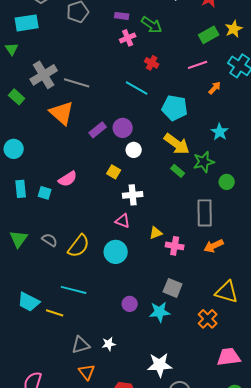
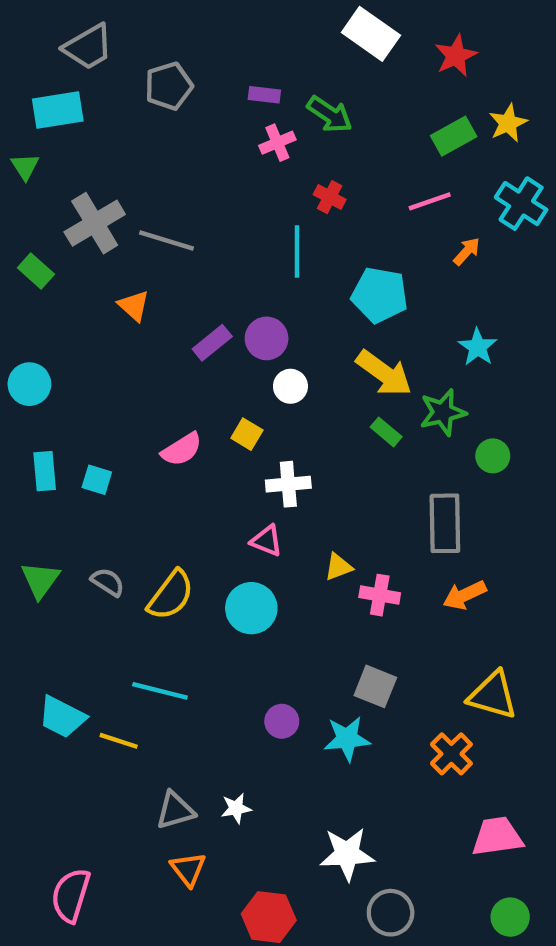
cyan line: (137, 88) -> (297, 251), turned 60
orange triangle: (62, 113) -> (134, 306), size x0.6
pink semicircle: (68, 179) -> (182, 449), moved

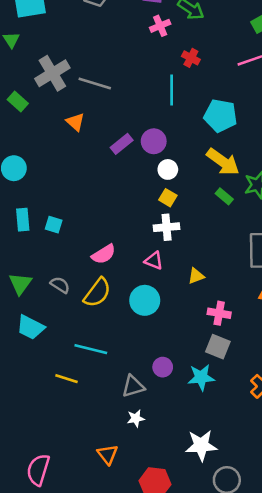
yellow square: (247, 434) -> (168, 198), moved
pink semicircle: (182, 449) -> (104, 254), moved
pink cross: (380, 595) -> (219, 313), moved
cyan trapezoid: (62, 717) -> (31, 327), moved
gray triangle: (175, 810) -> (133, 386), moved

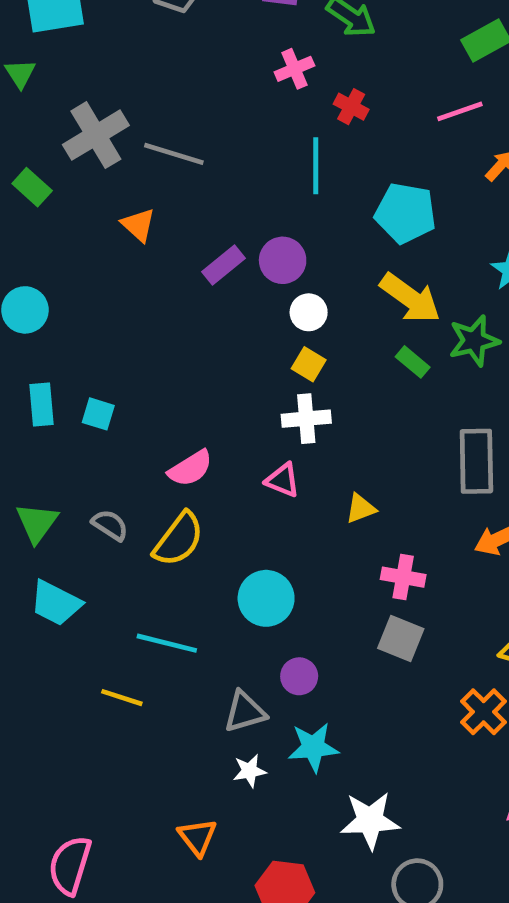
pink cross: (160, 26) -> (294, 69), moved
cyan circle: (145, 300) -> (266, 598), moved
cyan star: (201, 377) -> (313, 747), moved

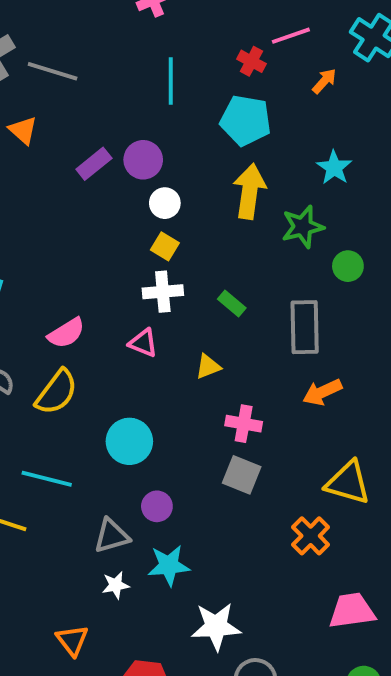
red cross: (351, 107) -> (251, 61), moved
yellow arrow: (410, 298) -> (249, 191), turned -118
green rectangle: (413, 362) -> (232, 304), moved

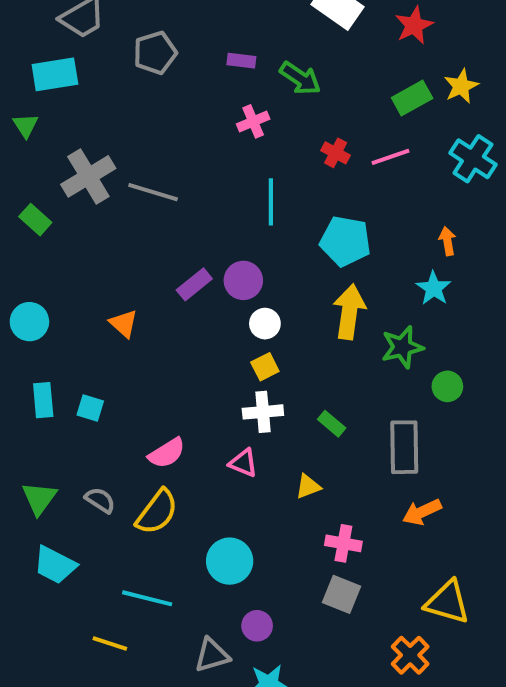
red cross: (251, 61) -> (336, 153), moved
orange arrow: (324, 81) -> (447, 241), moved, turned -52
orange triangle: (23, 130) -> (124, 324), moved
yellow square: (165, 246) -> (265, 367), turned 32

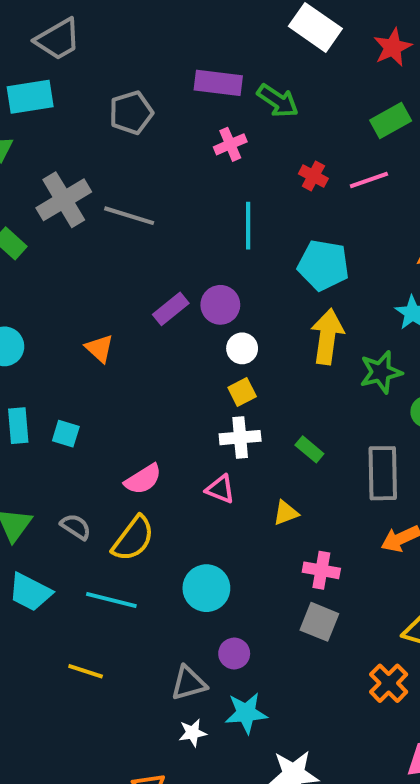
gray pentagon: (155, 53) -> (131, 113), moved
purple rectangle: (241, 61) -> (218, 83), size x1.6
cyan line: (147, 598) -> (111, 600), moved

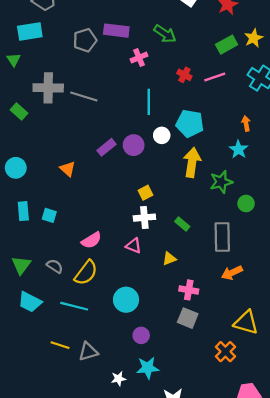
purple rectangle: (218, 83) -> (116, 31), moved
gray cross: (64, 200) -> (48, 88), turned 32
white circle: (242, 348) -> (162, 135), moved
gray triangle: (189, 683) -> (88, 352), moved

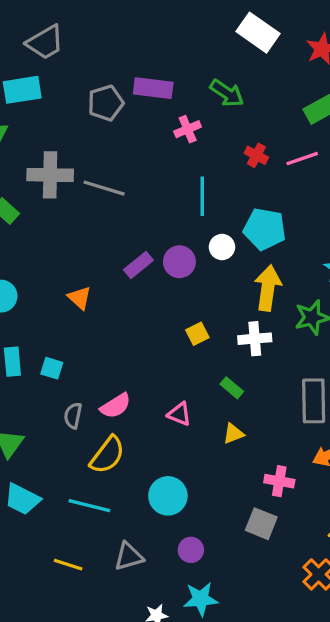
white cross: (144, 218) -> (255, 339), moved
green rectangle: (182, 224) -> (232, 388), moved
gray semicircle: (55, 266) -> (73, 416), moved, turned -112
pink cross: (189, 290) -> (279, 481), moved
gray triangle: (88, 352) -> (129, 556), moved

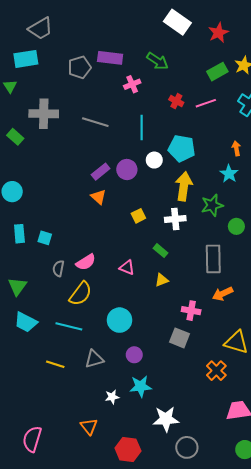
gray line: (104, 188) -> (95, 122), moved
orange triangle: (80, 298) -> (98, 197), moved

